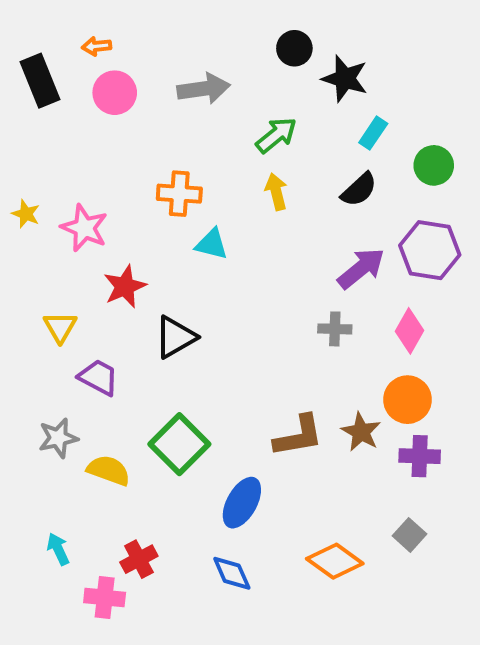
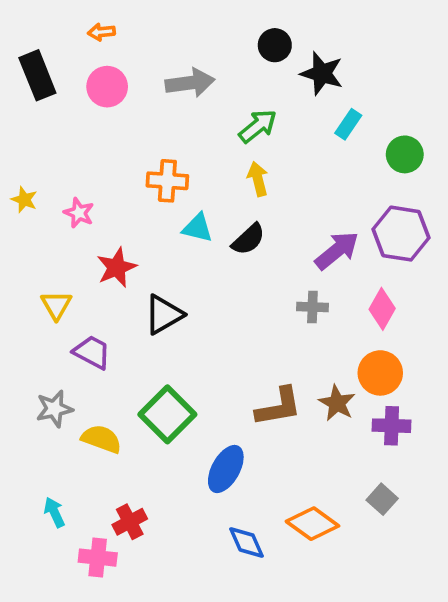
orange arrow: (97, 46) -> (101, 32), moved
black semicircle: (359, 190) -> (248, 239), moved
pink star: (84, 228) -> (79, 213), size x0.7
blue diamond: (232, 573) -> (247, 542), moved

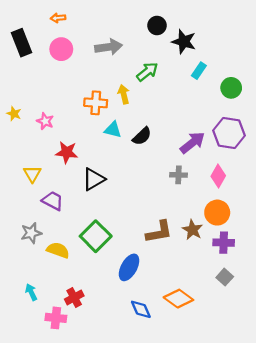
yellow arrow: (258, 179) -> (124, 94), moved
red star: (117, 267) -> (67, 152), turned 30
gray square: (382, 499) -> (225, 277), moved

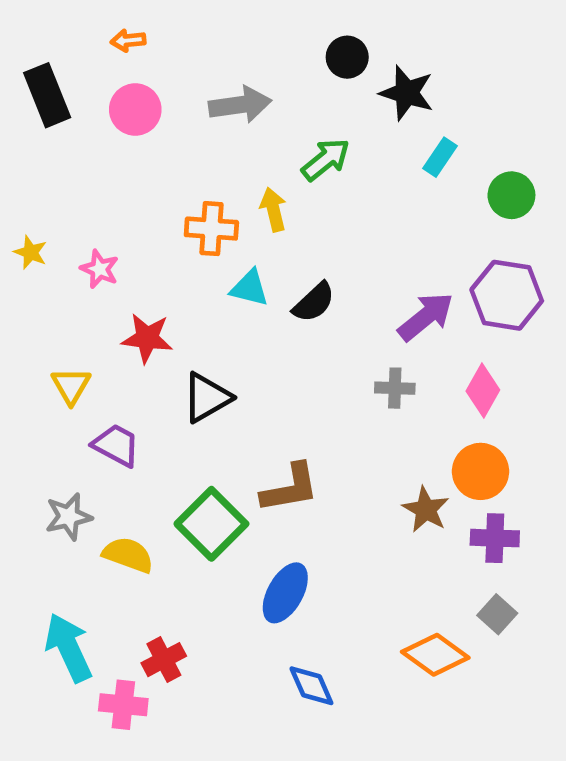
brown L-shape: (159, 232) -> (290, 488), moved
cyan arrow: (31, 292) -> (69, 648), size x1.8
orange diamond: (178, 299) -> (435, 655), moved

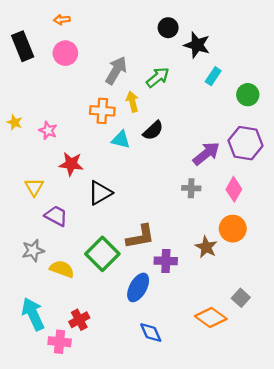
gray arrow: (240, 105) -> (116, 70), moved, turned -52
black semicircle: (314, 302) -> (153, 130), moved
purple cross: (495, 538) -> (166, 261), moved

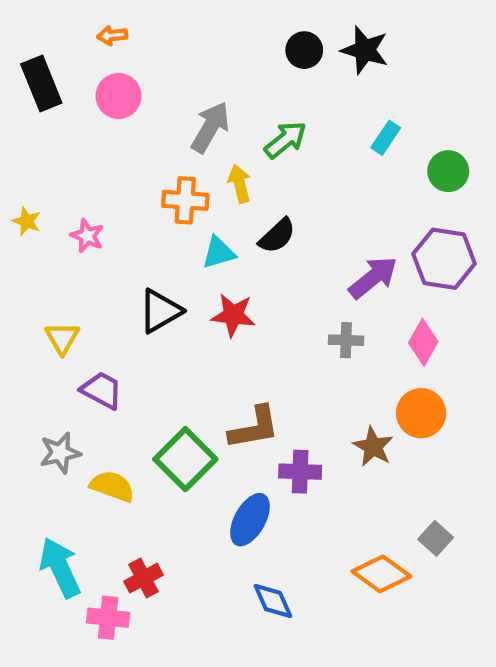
black star: (197, 45) -> (365, 50), moved
cyan triangle: (121, 140) -> (219, 253), turned -30
red star: (71, 164) -> (233, 315), moved
black triangle: (100, 193) -> (160, 311), moved

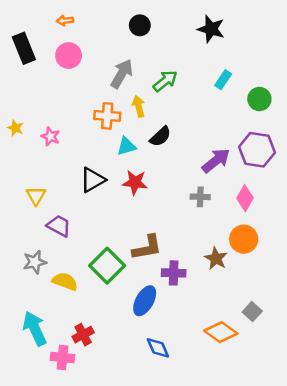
black circle: (304, 50) -> (140, 25), moved

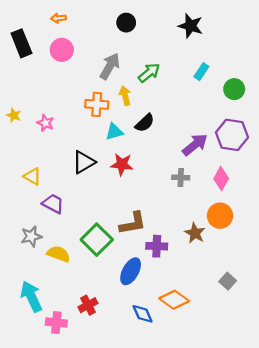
yellow triangle: (36, 196) -> (32, 176), turned -30
orange diamond: (221, 332) -> (174, 300), moved
red cross: (83, 335) -> (88, 305), moved

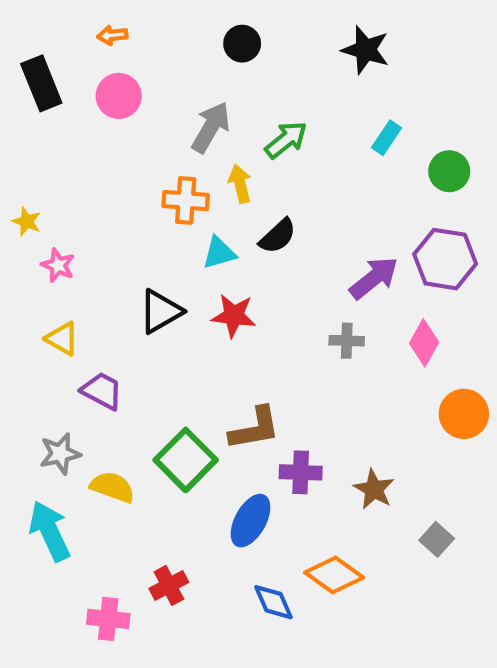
pink star: (45, 123) -> (58, 265), moved
orange circle: (220, 216) -> (464, 414), moved
brown star: (195, 233) -> (374, 489), moved
cyan arrow: (31, 296) -> (50, 531), moved

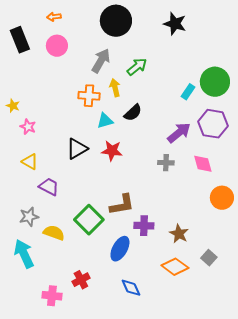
black circle: (242, 44) -> (116, 21), size x1.8
cyan rectangle: (386, 138) -> (188, 92), moved
green circle: (449, 171) -> (215, 82), size x1.5
pink diamond: (424, 343) -> (203, 164), turned -45
orange diamond: (334, 575) -> (175, 267), moved

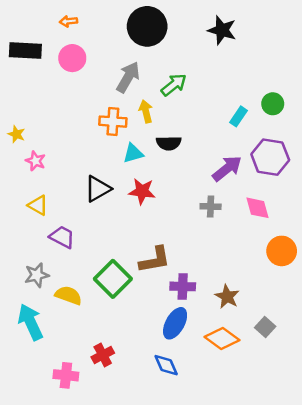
black rectangle: (20, 40) -> (25, 50), turned -65
green circle: (215, 82) -> (273, 104), size x0.6
black semicircle: (133, 113) -> (169, 143), turned 42
blue ellipse: (120, 249) -> (175, 323), moved

